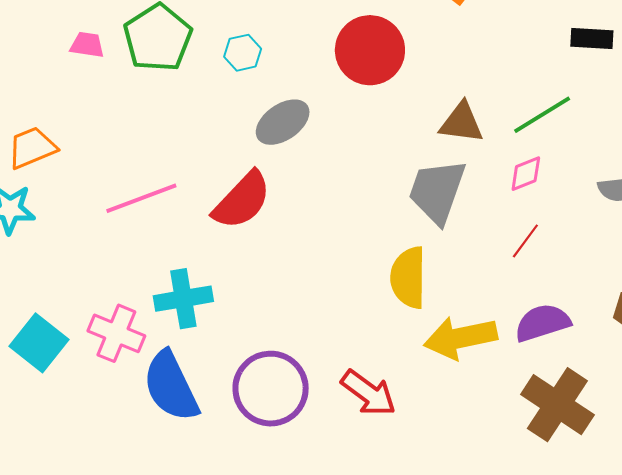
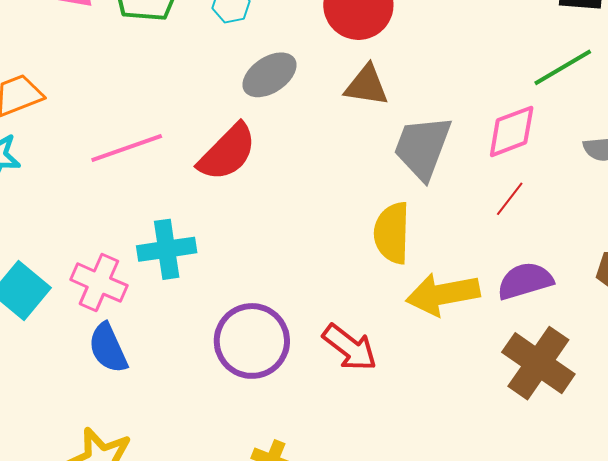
green line: (542, 115) -> (563, 67), moved
brown triangle: (461, 123) -> (367, 85), moved
pink diamond: (526, 174) -> (512, 131), size x1.5
blue semicircle: (171, 386) -> (108, 348), moved, size x0.7

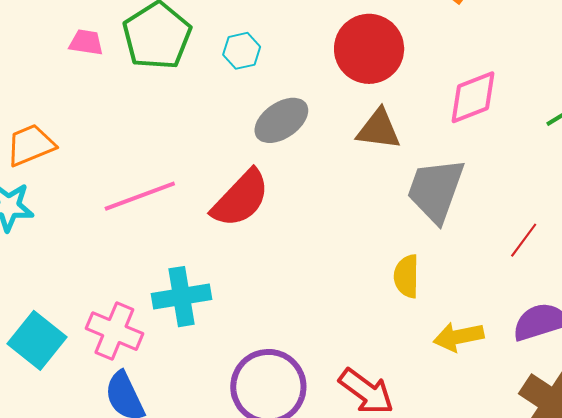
pink diamond: (512, 131) -> (473, 97), moved
yellow semicircle: (392, 233) -> (407, 276), size x0.7
yellow arrow: (443, 294) -> (459, 337), size x0.7

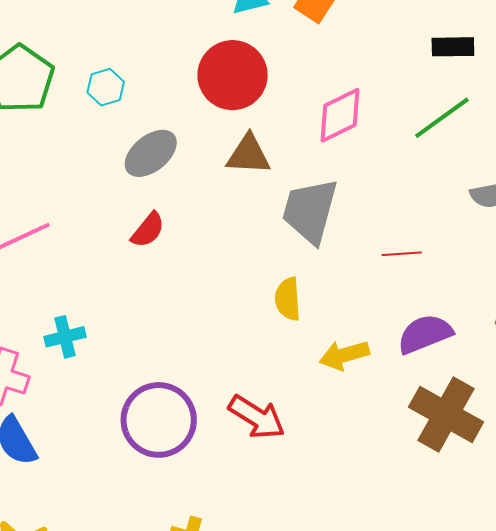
red semicircle: (241, 199) -> (148, 230), moved, size x0.6
red line: (524, 240) -> (402, 254), turned 54
cyan cross: (182, 297) -> (65, 337), size x0.7

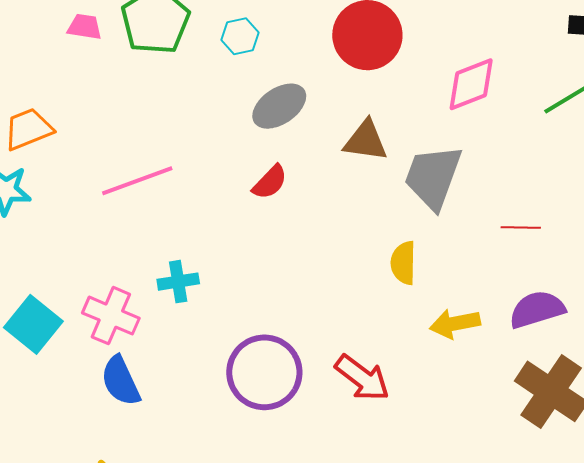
brown triangle: (248, 155) -> (366, 141), moved

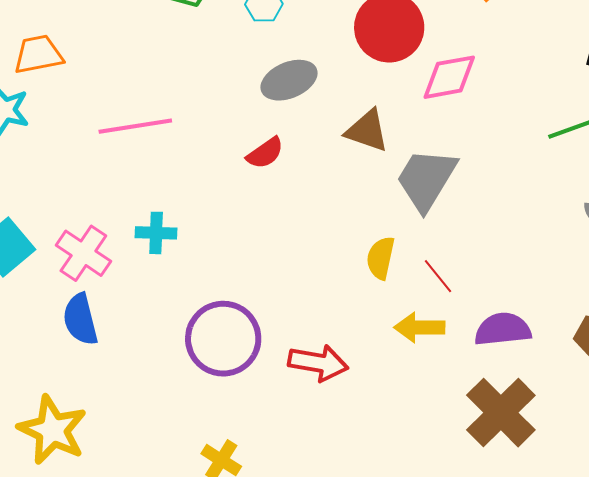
pink diamond: (471, 84) -> (449, 77), moved
red line: (521, 227) -> (438, 276), moved, turned 39
red arrow: (362, 378) -> (318, 363), turned -38

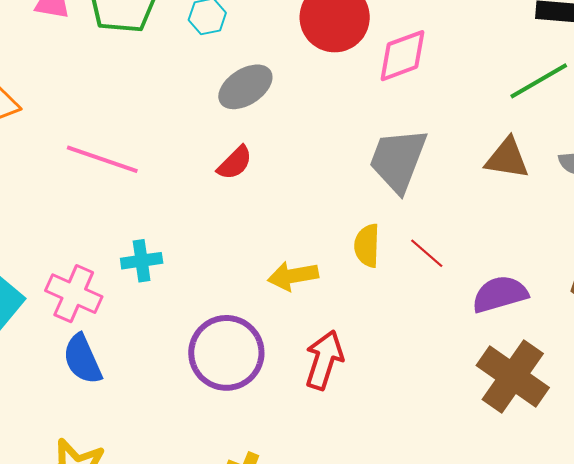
pink line: (135, 126) -> (102, 159), turned 38
brown triangle: (367, 131) -> (507, 158), moved
yellow arrow: (419, 327) -> (293, 276), moved
red arrow: (318, 363) -> (324, 360), turned -72

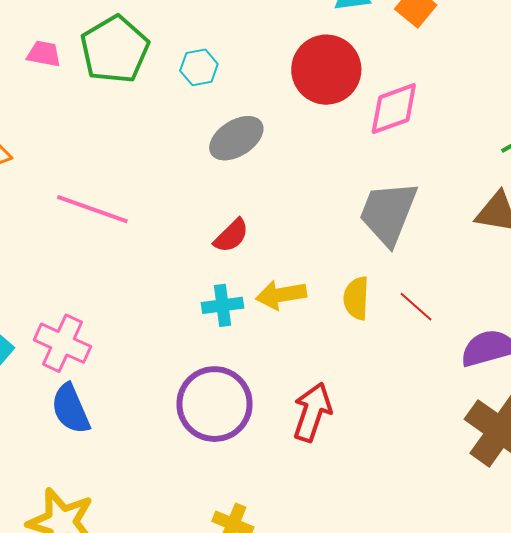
red semicircle: (235, 163) -> (231, 236), moved
cyan cross: (142, 261) -> (223, 305), moved
yellow arrow: (293, 276) -> (281, 295), moved

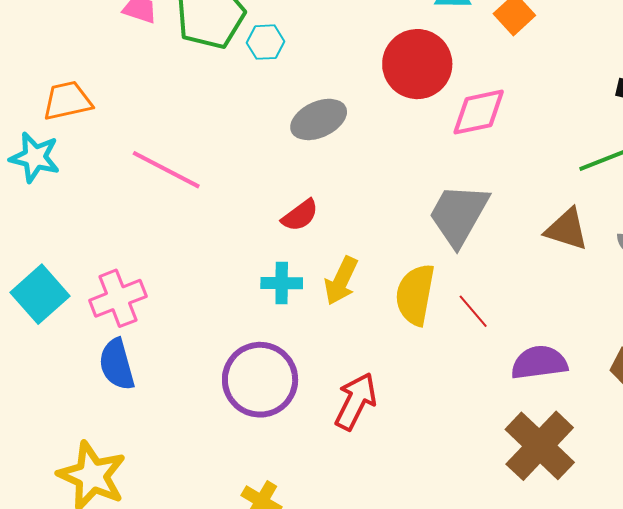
cyan hexagon: (199, 67) -> (266, 42), moved
yellow arrow: (281, 295) -> (341, 281), turned -63
yellow semicircle: (356, 298) -> (415, 295), size x1.4
pink cross: (63, 343) -> (118, 298), turned 36

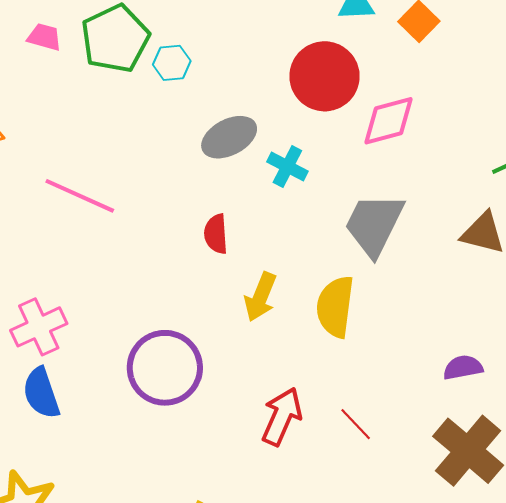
red semicircle: (300, 215) -> (216, 234), turned 126
cyan cross: (282, 283) -> (287, 167), moved, turned 30
red line: (473, 311) -> (356, 424), moved
purple semicircle: (539, 363) -> (463, 368), size x0.7
purple circle: (260, 380) -> (165, 368), moved

